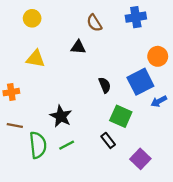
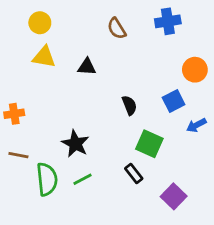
black triangle: (78, 47) -> (87, 67), moved
yellow triangle: (36, 59) -> (44, 57), moved
blue square: (140, 82) -> (174, 101), size x0.7

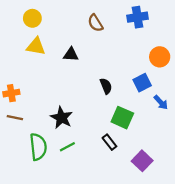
blue arrow: (196, 125) -> (161, 102), turned -105
brown line: (18, 155) -> (15, 118), moved

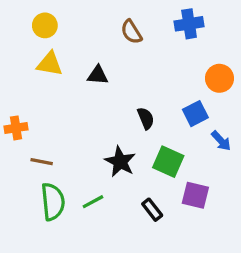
brown line: (15, 118) -> (42, 162), moved
black star: (62, 118) -> (120, 162), moved
black rectangle: (109, 142) -> (152, 210), moved
purple square: (142, 161) -> (195, 195), moved, turned -30

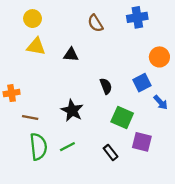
black star: (120, 162) -> (72, 111), moved

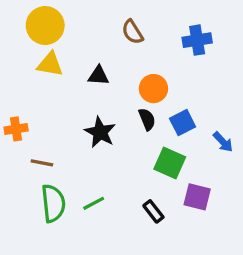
blue cross: (137, 17) -> (197, 40), moved
yellow circle: (33, 19) -> (45, 25), size x1.5
orange circle: (159, 57) -> (153, 89), moved
blue square: (142, 83) -> (183, 123), moved
black star: (72, 111) -> (100, 132), moved

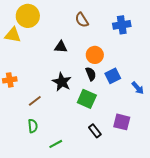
yellow triangle: (50, 64) -> (13, 35), moved
brown line: (42, 163) -> (35, 101), moved, turned -48
green square: (170, 163) -> (87, 99), moved
green semicircle: (53, 203) -> (33, 126), size x0.6
green line: (94, 203) -> (56, 144), moved

